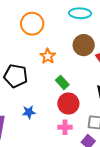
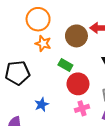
orange circle: (32, 24) -> (38, 19), moved
brown circle: (84, 45) -> (76, 36), moved

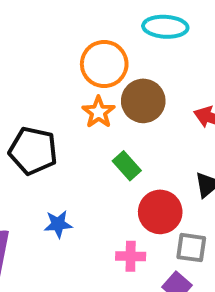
brown circle: (76, 36) -> (143, 101), moved
red circle: (78, 84) -> (160, 212), moved

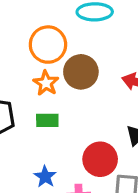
green rectangle: (127, 166) -> (47, 120), moved, turned -45
blue star: (58, 224) -> (45, 177), moved, turned -30

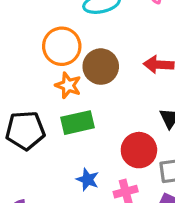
green rectangle: (47, 120) -> (77, 123), size x1.4

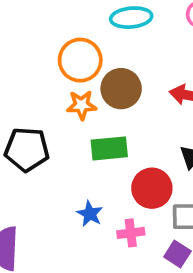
orange star: (68, 85) -> (82, 105), turned -30
green rectangle: (77, 123) -> (109, 148), moved

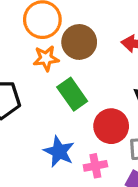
green rectangle: (109, 148) -> (72, 94), turned 64
blue star: (90, 214) -> (59, 152), size x1.4

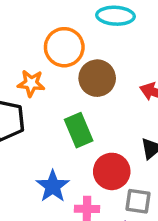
orange star: (46, 58) -> (31, 83), moved

